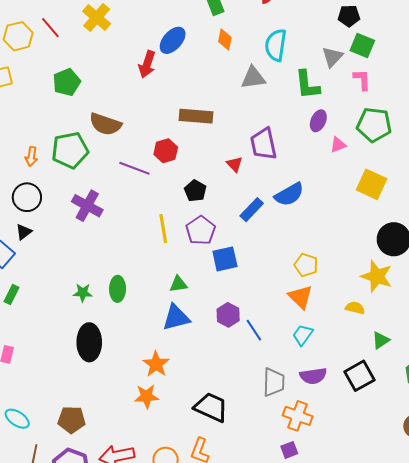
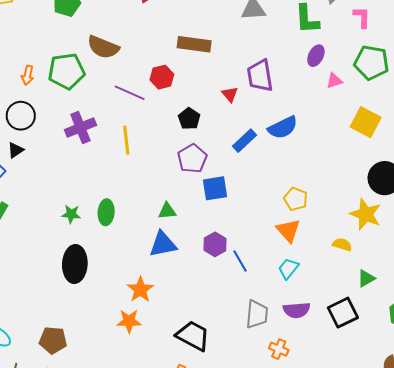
purple cross: (87, 206) -> (80, 127), turned 36
yellow line: (163, 228) -> (126, 140), moved
orange cross: (298, 416) -> (279, 349), size x0.7

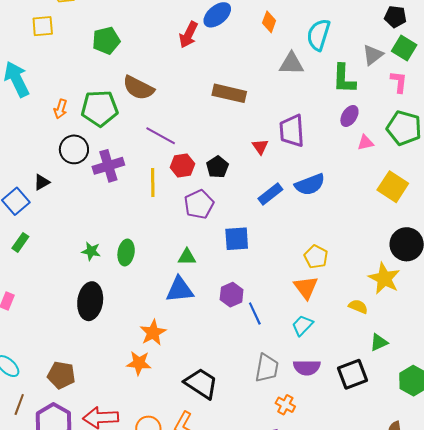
red hexagon: (162, 77) -> (182, 166), moved
black circle: (21, 116) -> (74, 149), moved
purple pentagon: (192, 158) -> (199, 204), moved

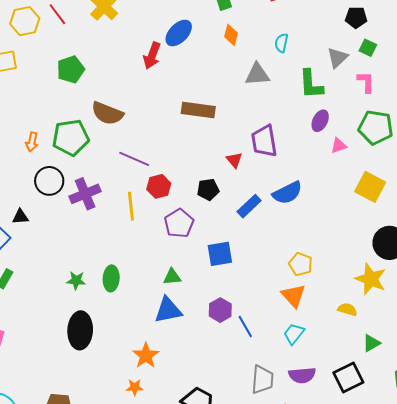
cyan semicircle: (319, 35) -> (281, 43), size x0.6
green square: (404, 48) -> (368, 48), size x0.7
black pentagon: (217, 167) -> (208, 190), moved, turned 30
black triangle: (42, 182) -> (20, 217), turned 30
orange star: (139, 363) -> (135, 387), size x0.7

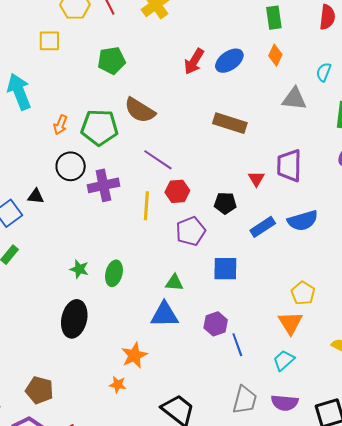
blue ellipse: (179, 33) -> (229, 61), moved

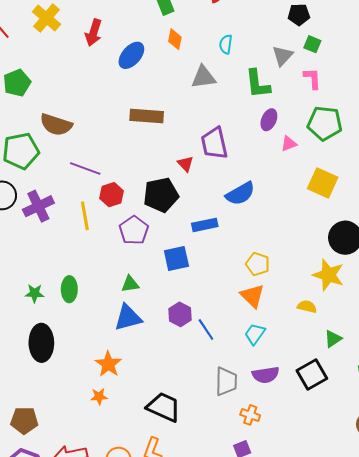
red arrow: (194, 61) -> (94, 33), moved
black pentagon: (225, 203) -> (161, 195), size x1.6
blue rectangle: (263, 227) -> (205, 225), moved, turned 35

